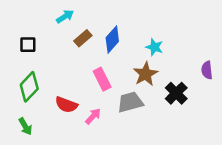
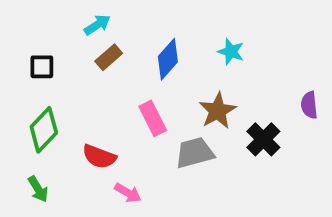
brown rectangle: (83, 38) -> (109, 57), moved
cyan star: (154, 47) -> (231, 52), moved
pink arrow: (93, 116) -> (128, 193), moved, turned 78

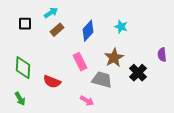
black square: (42, 67) -> (25, 24), moved
green diamond: (44, 130) -> (23, 68), turned -40
gray trapezoid: (195, 153) -> (102, 80), turned 30
pink arrow: (128, 193) -> (87, 101), moved

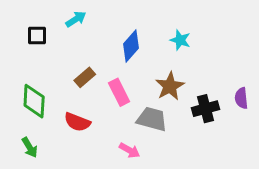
brown rectangle: (57, 30) -> (85, 77), moved
purple semicircle: (162, 55) -> (241, 98), moved
black cross: (138, 73) -> (206, 109), turned 30

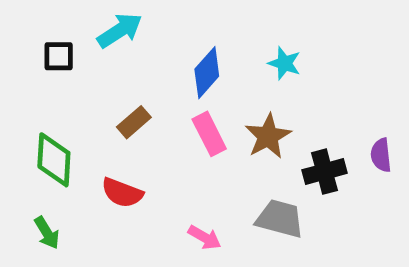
cyan arrow: (76, 19) -> (120, 30), size x1.4
pink rectangle: (119, 92) -> (209, 134), moved
gray trapezoid: (152, 119) -> (280, 219), moved

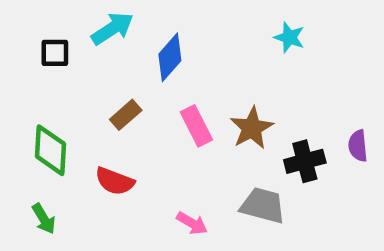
cyan star: (285, 63) -> (289, 37), moved
blue diamond: (207, 73) -> (170, 57), moved

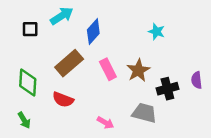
cyan star: (289, 37) -> (156, 32), moved
brown rectangle: (126, 115) -> (69, 63), size x1.6

